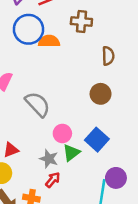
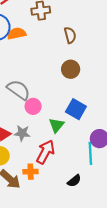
pink circle: (62, 133) -> (33, 106), moved
gray star: (49, 159) -> (22, 133), moved
red arrow: (53, 180) -> (45, 152), size x1.6

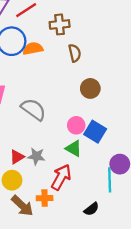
brown semicircle: (70, 35) -> (75, 53), moved
pink circle: (33, 106) -> (76, 125), moved
green triangle: (56, 125) -> (74, 148), turned -42

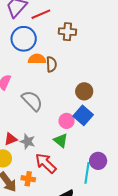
orange semicircle: (33, 49) -> (37, 59), moved
brown semicircle: (75, 53) -> (51, 64), moved
blue square: (95, 132) -> (83, 115), moved
red arrow: (61, 177) -> (46, 163), turned -85

